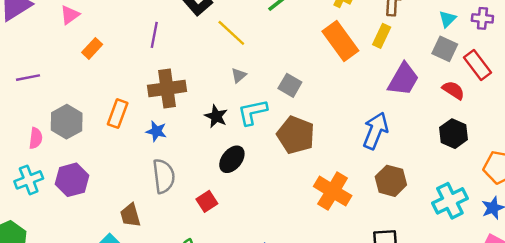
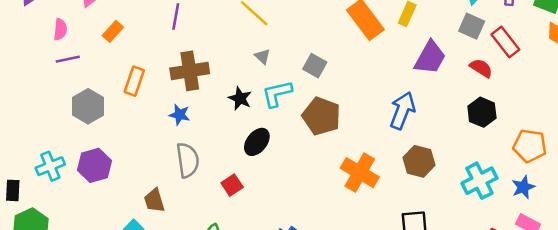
gray triangle: (239, 75) -> (262, 56), turned -35
purple line: (28, 78) -> (68, 59), moved
orange rectangle: (118, 114) -> (134, 81), moved
pink semicircle: (36, 138) -> (60, 29), moved

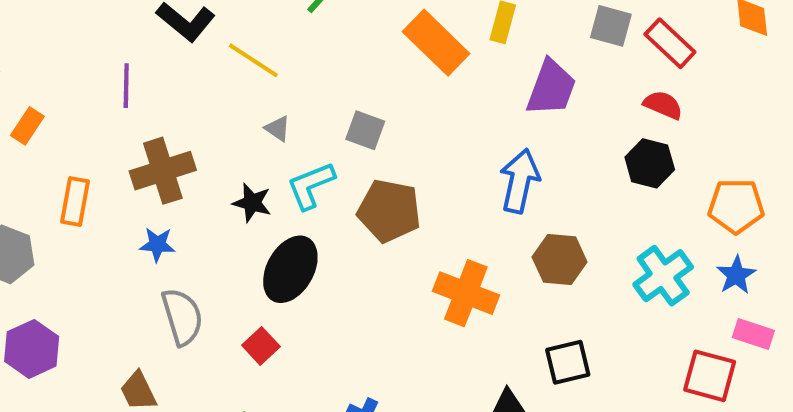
red semicircle: (481, 68) -> (663, 105), moved
black ellipse: (257, 142) -> (290, 269), size x1.4

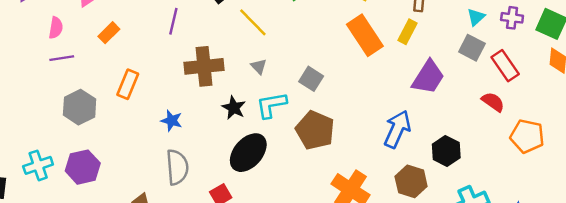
black hexagon: (650, 163) -> (446, 151), moved
brown cross: (163, 171) -> (204, 66), moved
orange pentagon: (736, 206) -> (527, 136), moved

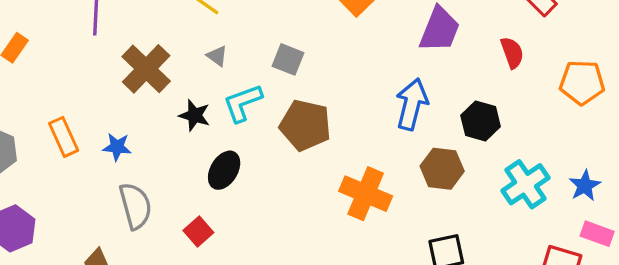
brown cross: (204, 66) -> (146, 69), turned -30
orange rectangle: (128, 84) -> (64, 137), moved, turned -36
red semicircle: (493, 102) -> (512, 53), moved, turned 45
black ellipse: (248, 153) -> (224, 170), size x0.7

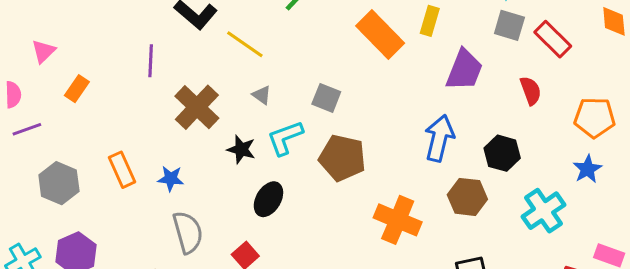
blue star: (585, 186) -> (587, 169), moved

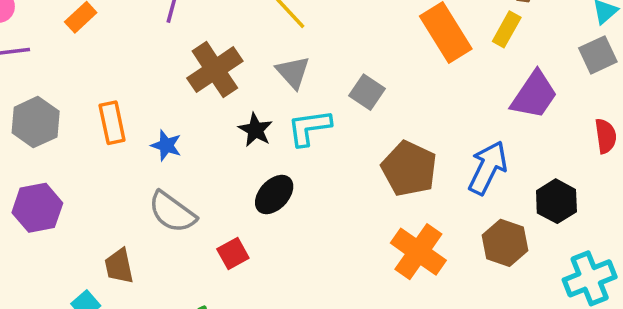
gray square: (509, 25) -> (598, 55), turned 36
gray triangle: (262, 95) -> (293, 72), size x1.5
brown pentagon: (342, 158) -> (409, 169), moved
gray semicircle: (188, 232) -> (172, 212), turned 129

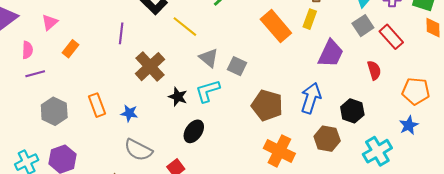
gray triangle: (293, 72) -> (209, 58), moved

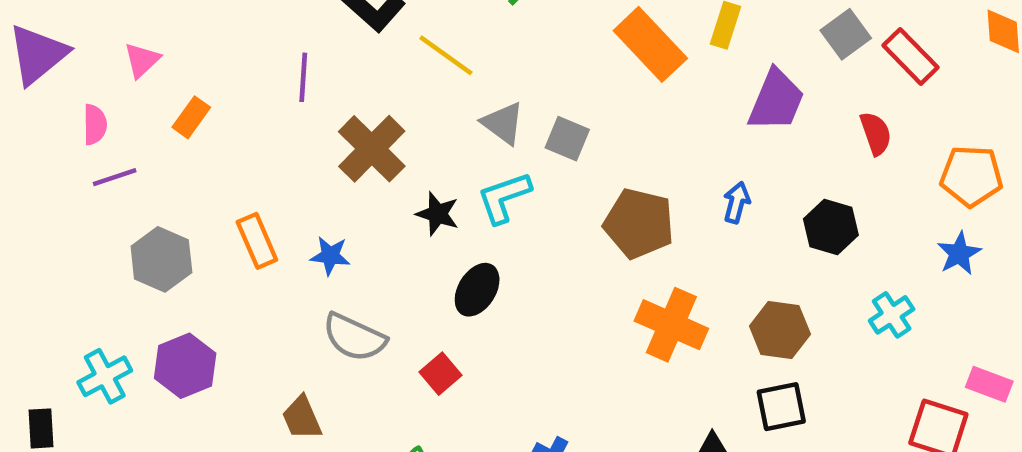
blue arrow: (311, 98) -> (737, 203), size x0.6
brown hexagon: (327, 139) -> (780, 330), moved
cyan cross: (377, 151) -> (892, 315), size x0.7

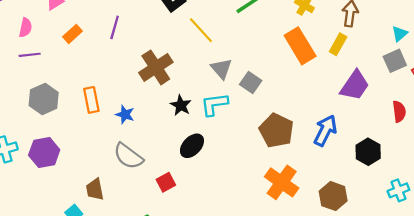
purple line: (303, 77) -> (115, 27), moved
blue arrow: (737, 203) -> (325, 130), size x1.6
cyan cross: (892, 315) -> (398, 190), moved

